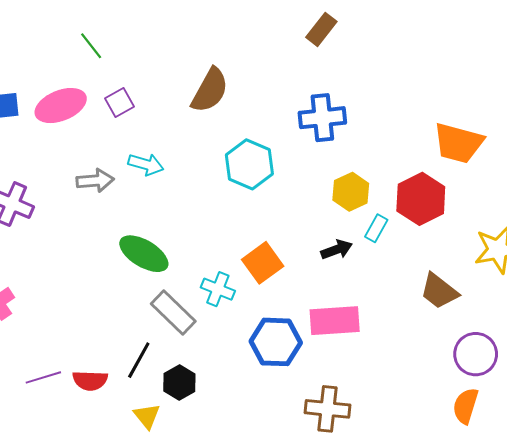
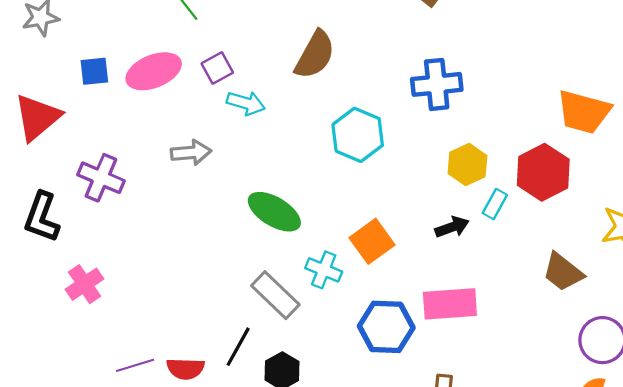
cyan arrow: (146, 164) -> (246, 103), moved
green ellipse: (144, 254) -> (274, 212), moved

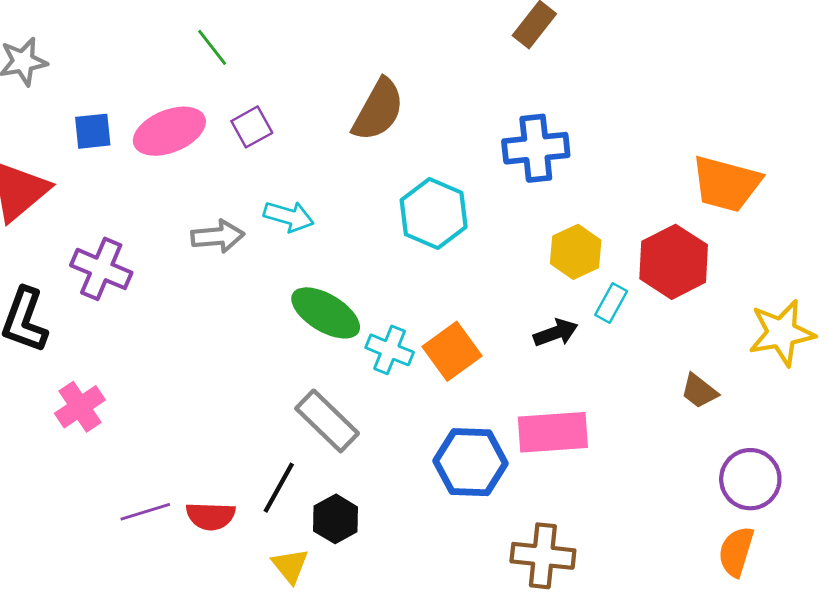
cyan arrow: (246, 103) -> (289, 216), moved
cyan cross: (324, 270) -> (390, 350), moved
brown trapezoid: (563, 272) -> (699, 391), size x0.7

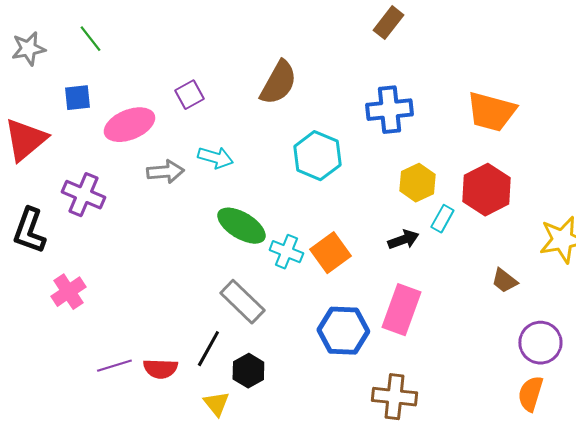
green line: (212, 47) -> (90, 39), moved
pink ellipse: (169, 131) -> (129, 125), moved
orange trapezoid: (726, 184) -> (491, 112), moved
pink rectangle: (553, 432) -> (401, 310), turned -66

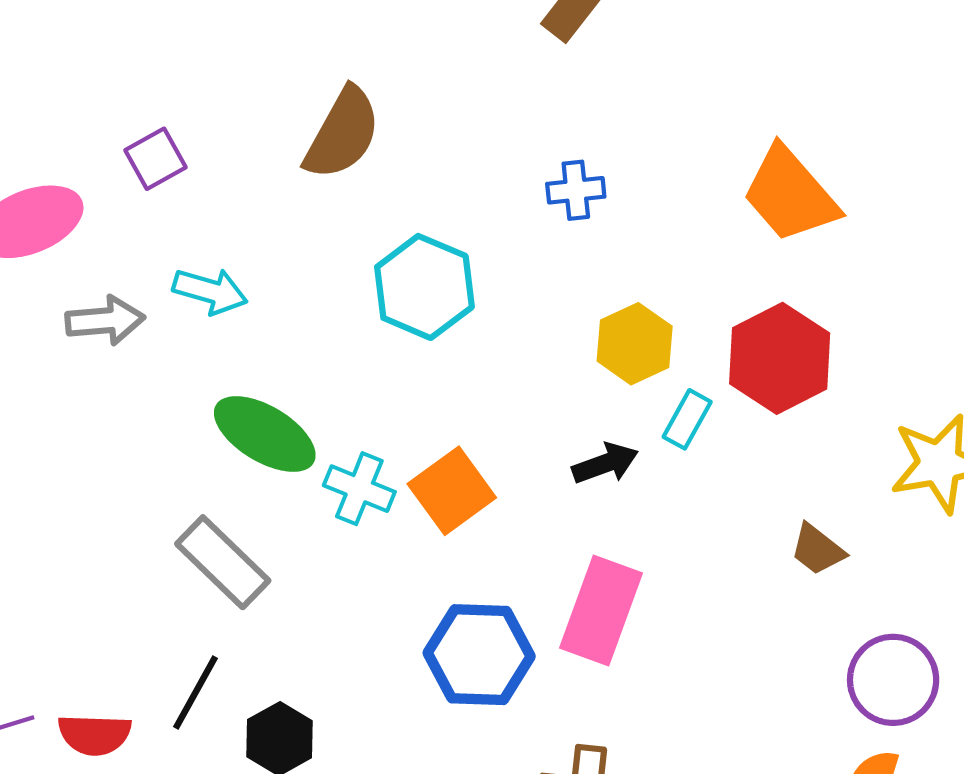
blue cross: (389, 110) -> (576, 190), size x0.6
orange trapezoid: (491, 112) -> (790, 194), turned 34
gray rectangle: (242, 302) -> (223, 562), moved

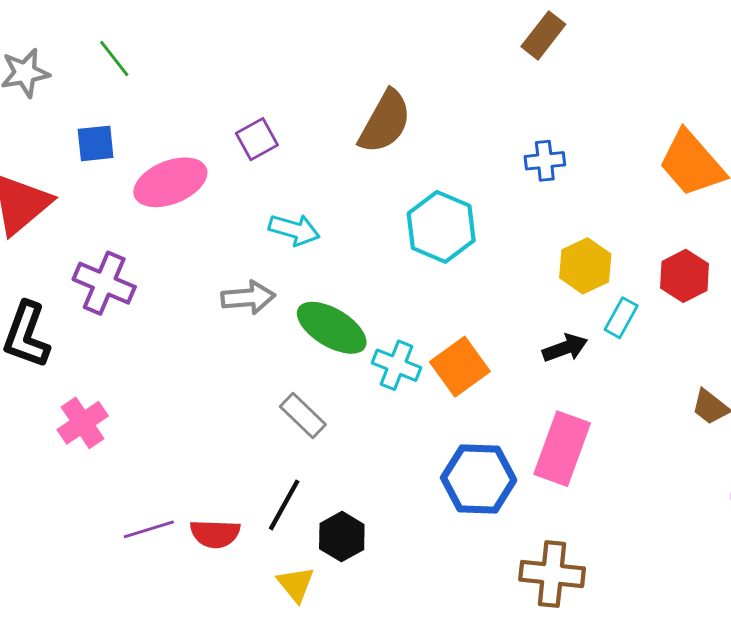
gray arrow: (105, 321) -> (248, 298), moved
red hexagon: (780, 358) -> (685, 276), size x0.7
gray rectangle: (223, 562) -> (303, 416), size x0.7

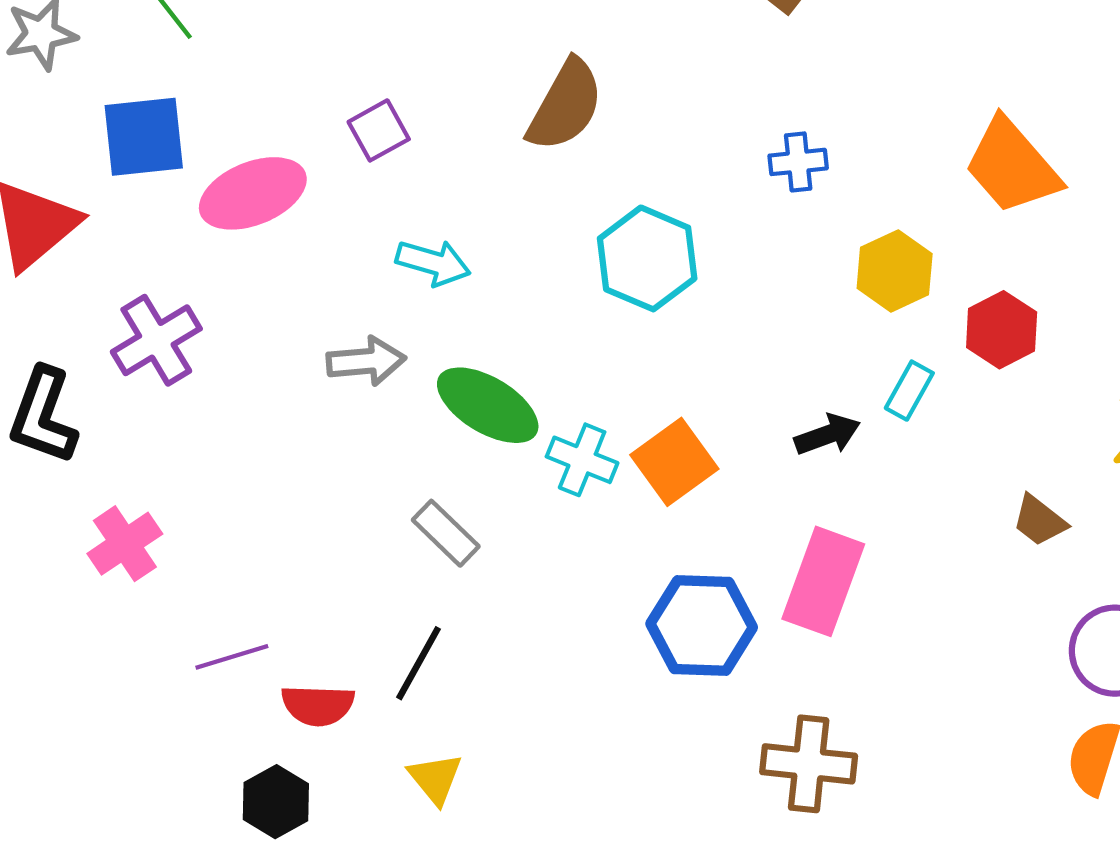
blue square: (96, 143) -> (144, 137), size x1.5
yellow hexagon: (585, 266) -> (895, 271), moved
purple cross: (104, 283) -> (156, 340), turned 36
purple line: (149, 529) -> (232, 657), moved
black hexagon: (342, 537) -> (276, 802), moved

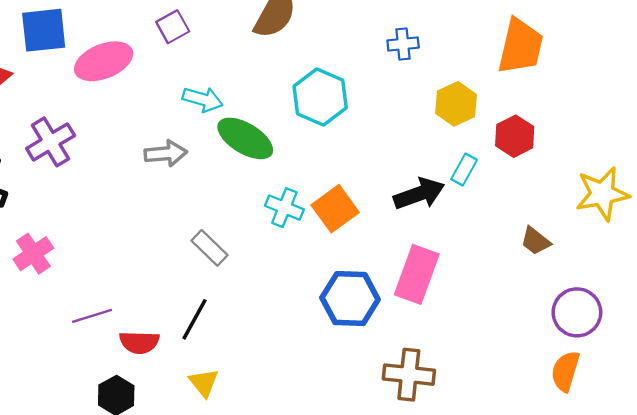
orange trapezoid: (1012, 166) -> (521, 46), turned -126
green ellipse: (488, 405) -> (245, 138), moved
black arrow: (827, 435) -> (419, 194), size x1.4

